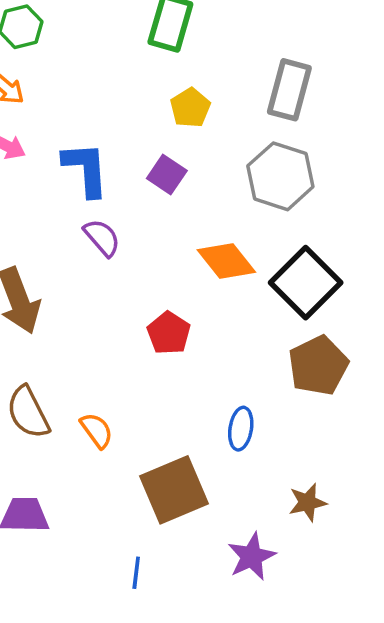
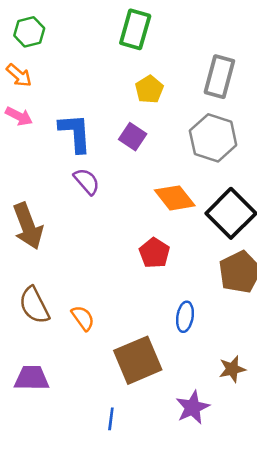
red pentagon: (169, 333) -> (154, 253), moved

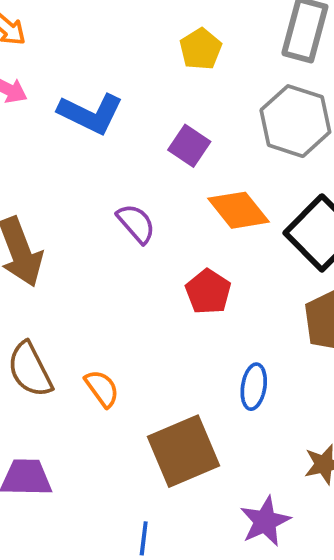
blue L-shape: (75, 133) -> (91, 113), turned 120
purple square: (133, 137) -> (189, 146), moved
purple semicircle: (87, 181) -> (136, 223), moved

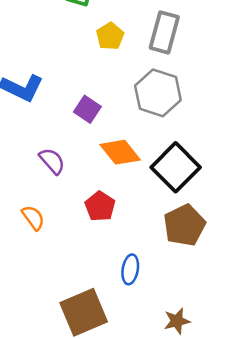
yellow pentagon: (201, 49) -> (110, 36), moved
orange semicircle: (102, 389) -> (33, 218), moved

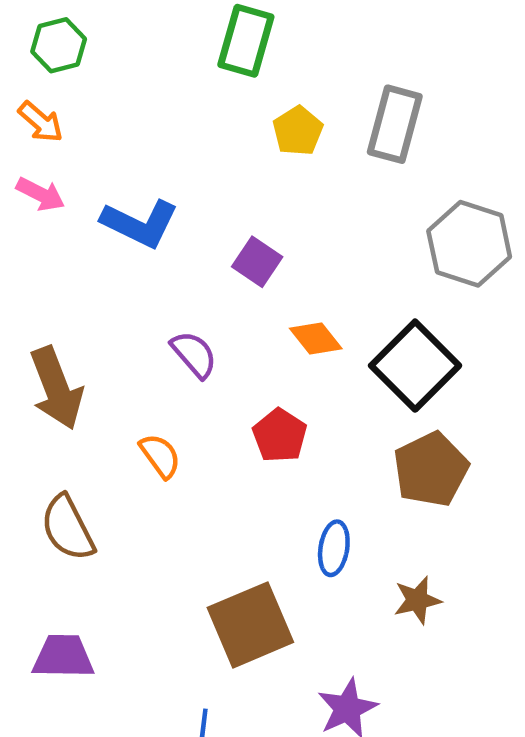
gray hexagon: (158, 93) -> (469, 244), moved
orange diamond: (120, 152) -> (316, 338), size x0.7
brown star: (177, 321) -> (417, 600), moved

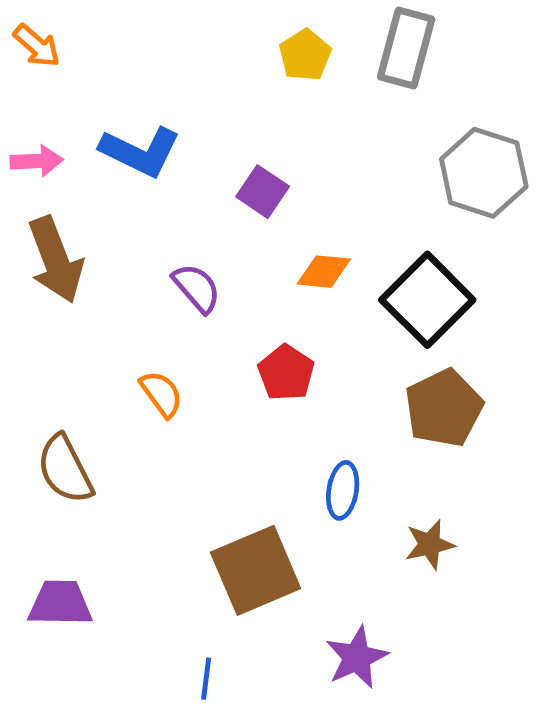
pink arrow: (41, 194) -> (37, 161), moved, turned -30
orange diamond: (316, 338) -> (324, 272), turned -46
brown arrow: (56, 388) -> (56, 260), moved

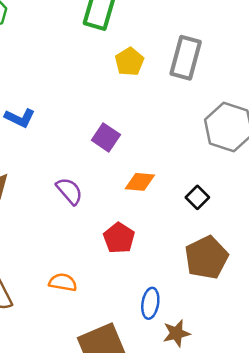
blue L-shape: (140, 152) -> (20, 118), moved, size x0.7
black square: (427, 300) -> (197, 197), size x0.5
orange semicircle: (161, 394) -> (63, 282), moved, turned -44
brown star: (430, 544) -> (176, 333), moved

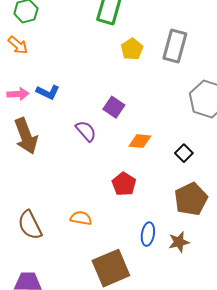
purple semicircle: (69, 191) -> (86, 131), moved
brown star: (176, 333) -> (179, 242), moved

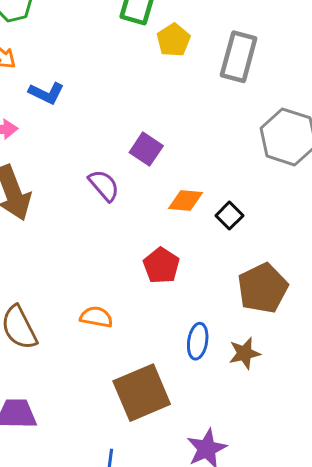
yellow pentagon: (132, 49) -> (173, 40), moved
blue L-shape: (48, 92) -> (46, 93), moved
black square: (184, 153) -> (229, 216), moved

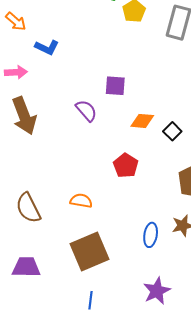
purple square: (146, 149) -> (115, 86), turned -30
blue ellipse: (198, 341) -> (151, 235), moved
brown square: (142, 393) -> (89, 251), moved

